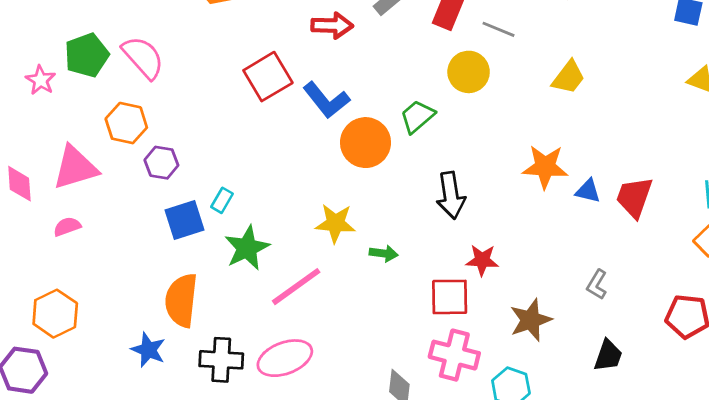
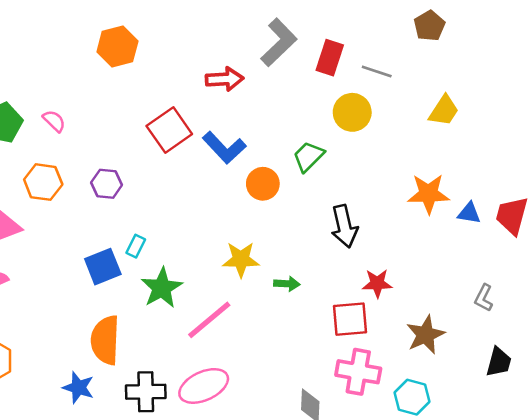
pink semicircle: (143, 57) -> (54, 121), size x0.6
orange circle: (365, 143) -> (263, 184), size x0.7
purple hexagon: (161, 163) -> (107, 184), moved

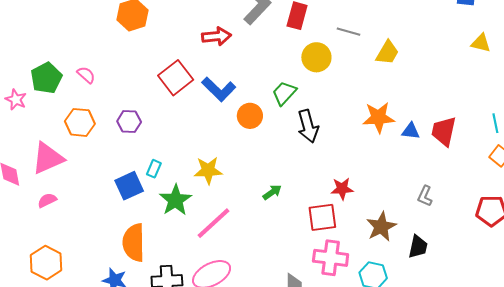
gray line: (377, 71) -> (349, 32), moved
black arrow: (344, 226) -> (308, 126), moved
yellow star: (241, 259) -> (208, 170), moved
green arrow: (287, 284) -> (272, 192), turned -36
black trapezoid: (499, 362) -> (418, 247), moved

